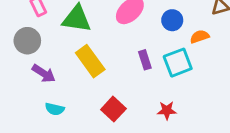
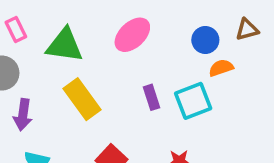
blue circle: (172, 20) -> (205, 40), moved
purple arrow: (44, 73) -> (23, 115), turned 65

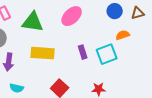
blue circle: (205, 40) -> (115, 11), moved
yellow rectangle: (82, 99) -> (43, 53), turned -50

